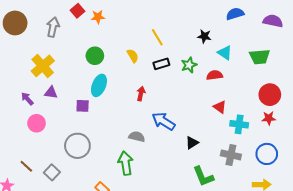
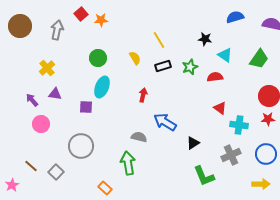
green trapezoid: (260, 57) -> (259, 59), turned -50
yellow cross: (43, 66) -> (47, 68), size x0.7
gray cross: (231, 155) -> (231, 155), turned -36

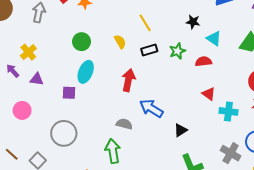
red arrow: (143, 95) -> (128, 80), size x1.5
purple arrow: (32, 100) -> (13, 71), moved
gray cross: (231, 155) -> (231, 153), moved, turned -36

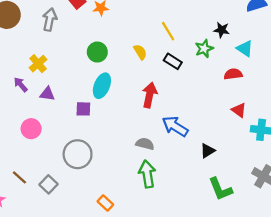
black rectangle: (149, 50) -> (173, 61), turned 49
green star: (177, 51) -> (204, 49), moved
green arrow: (113, 151) -> (147, 174), moved

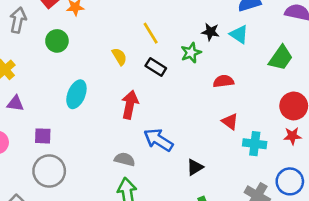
cyan triangle: (245, 49) -> (239, 34), moved
green circle: (97, 52) -> (57, 41), moved
purple square: (83, 109) -> (43, 136), moved

